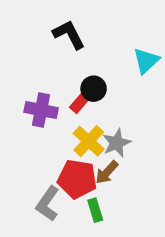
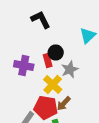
red rectangle: (80, 102) -> (48, 60), turned -56
gray star: (117, 143) -> (70, 70), moved

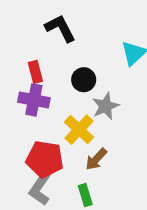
red rectangle: (48, 60) -> (35, 72), moved
red pentagon: (46, 108) -> (45, 159), moved

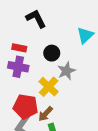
red rectangle: (35, 72) -> (19, 48), turned -64
brown arrow: (96, 159) -> (45, 114), moved

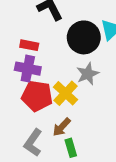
black circle: (52, 53) -> (84, 37), moved, size x1.6
red pentagon: (26, 107) -> (37, 96), moved

